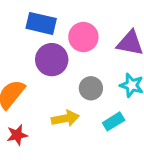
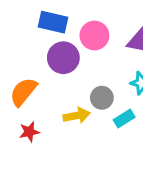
gray circle: (91, 88) -> (102, 98), moved

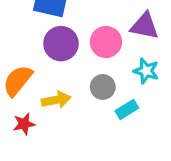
pink circle: (94, 36) -> (106, 42), moved
yellow arrow: (77, 116) -> (56, 100), moved

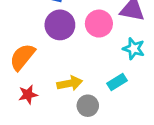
gray circle: (103, 87) -> (88, 106), moved
yellow arrow: (56, 100) -> (70, 83), moved

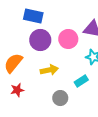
yellow arrow: (70, 83) -> (49, 70), moved

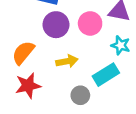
cyan rectangle: (81, 81) -> (106, 75), size x1.5
red star: (17, 90) -> (28, 86), size x1.5

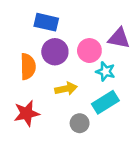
cyan star: (120, 45) -> (105, 71), moved
orange semicircle: (23, 53) -> (28, 67), moved, turned 140

